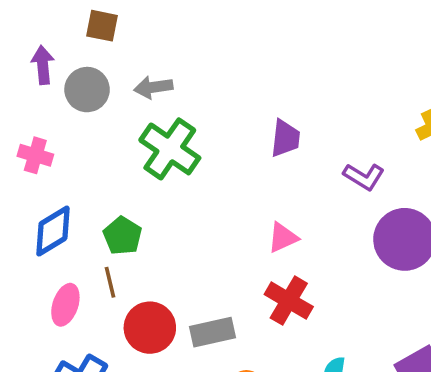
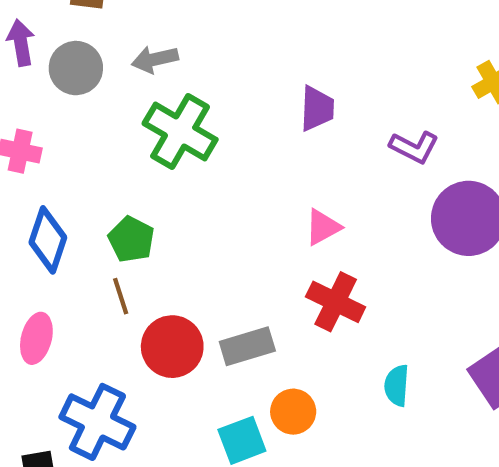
blue diamond: (53, 231) -> (48, 240), turned -36
pink ellipse: (65, 305) -> (36, 338), moved

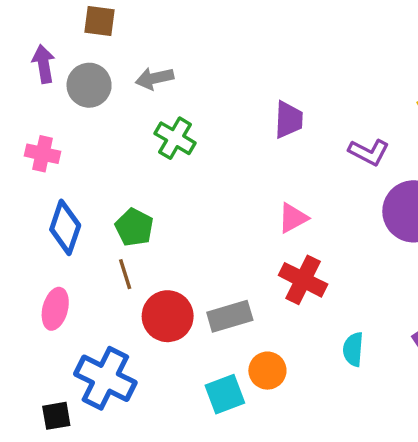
green cross: (180, 131) -> (175, 138), size x0.7

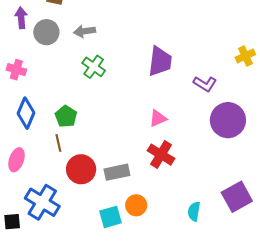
purple trapezoid: (289, 120) -> (160, 61), size x1.4
cyan semicircle: (353, 349) -> (194, 211), moved

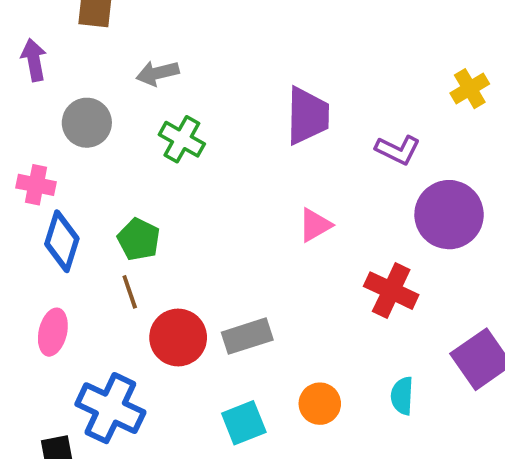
gray circle: (46, 32) -> (87, 123), moved
pink cross: (16, 70) -> (36, 185), moved
red cross: (161, 155) -> (391, 291), moved
orange circle: (136, 205) -> (320, 404), moved

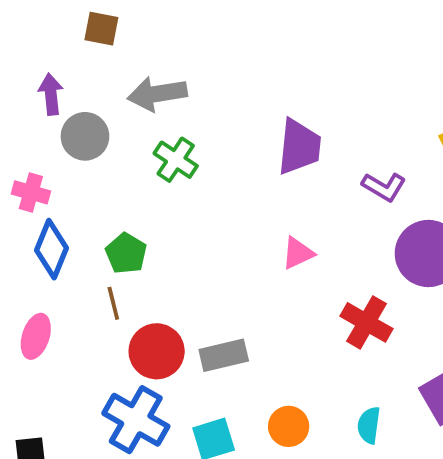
purple arrow: (34, 60) -> (51, 94), moved
gray arrow: (157, 73) -> (157, 94), size x1.4
blue cross: (110, 408) -> (136, 420), moved

